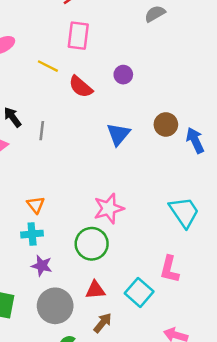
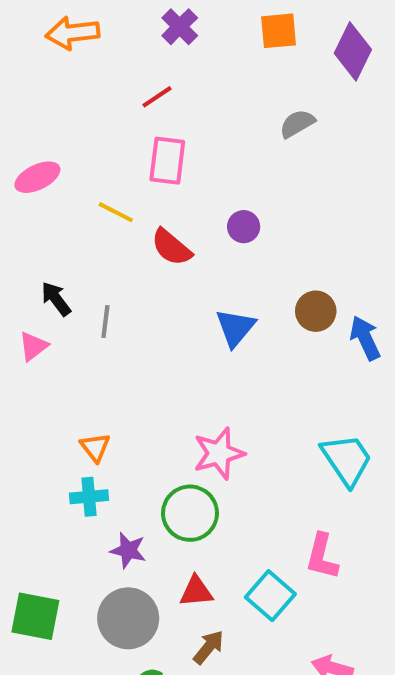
purple star: (42, 266) -> (128, 550), moved

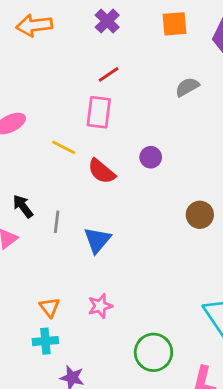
red line: (157, 97) -> (109, 74), moved
blue triangle: (235, 328) -> (97, 240), moved
pink star: (219, 453) -> (100, 306), moved, size x0.7
green circle: (190, 513) -> (153, 352), moved

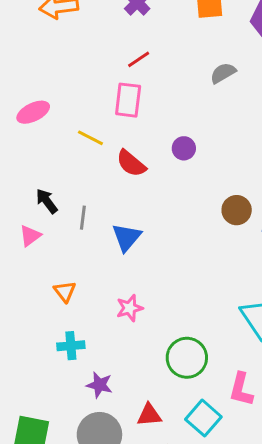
orange triangle: (50, 307) -> (65, 291), moved

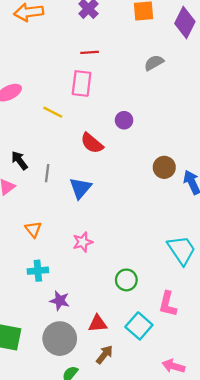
red line: (139, 59) -> (90, 52), turned 30
red semicircle: (131, 163) -> (92, 143), moved
green circle: (187, 358) -> (126, 280), size x0.7

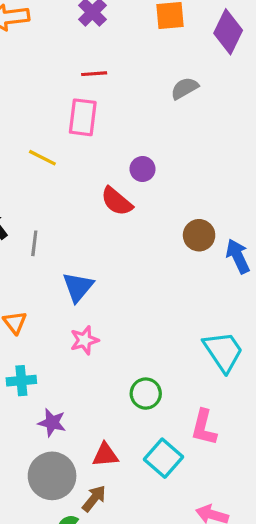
red semicircle: (92, 143) -> (117, 201), moved
blue triangle: (80, 188) -> (78, 287), moved
brown arrow: (104, 355) -> (94, 499), moved

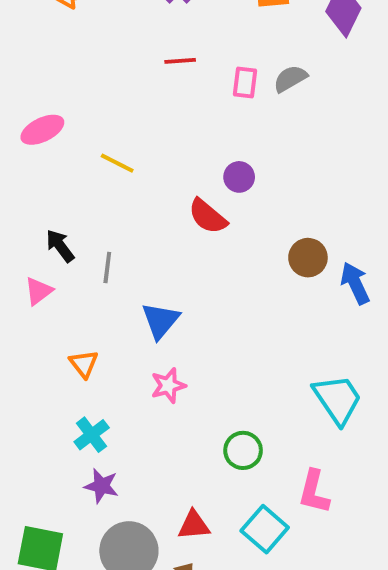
pink rectangle: (83, 117) -> (245, 83), moved, size x0.7
cyan cross: (21, 381) -> (92, 435), turned -32
purple star: (52, 423) -> (101, 486), moved

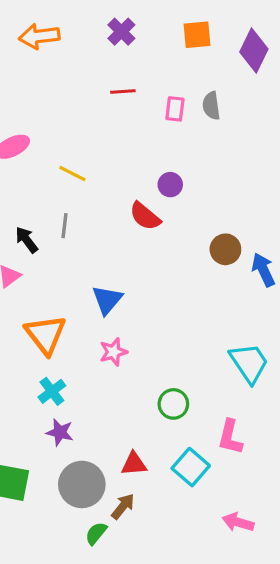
gray semicircle: (290, 79) -> (211, 106), turned -68
gray line: (107, 267) -> (64, 226), moved
orange triangle: (84, 364) -> (46, 335), size x1.8

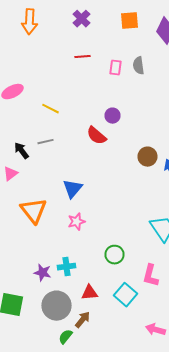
orange arrow: (39, 36) -> (30, 22), turned -80
gray line: (64, 226) -> (46, 142), turned 70
cyan cross: (52, 391) -> (66, 267), moved, turned 30

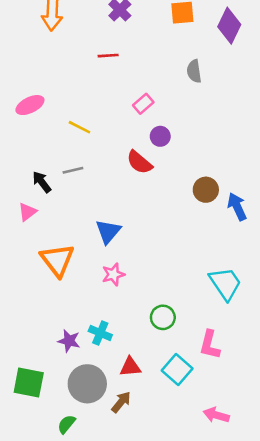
red line: (82, 57) -> (108, 56), moved
pink rectangle: (116, 68) -> (143, 104), moved, turned 42
cyan cross: (66, 267) -> (100, 333), turned 30
green semicircle: (66, 337) -> (66, 424), moved

